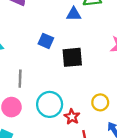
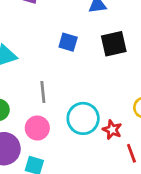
black square: (72, 57) -> (114, 44), moved

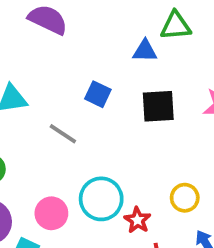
gray line: (43, 92) -> (63, 134), moved, turned -60
pink circle: (37, 128) -> (51, 213), moved

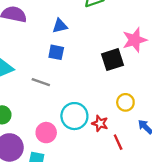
blue triangle: (145, 51) -> (60, 26), moved
black square: (158, 106) -> (112, 60), moved

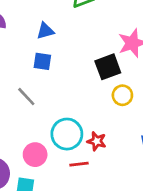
gray line: (41, 82) -> (26, 97), turned 30
yellow circle: (125, 102) -> (122, 95), moved
red line: (118, 142) -> (79, 164), moved, turned -70

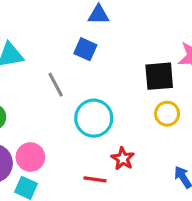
cyan circle: (67, 134) -> (94, 118), moved
pink circle: (35, 155) -> (30, 157), moved

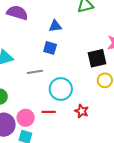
gray line: (56, 85) -> (35, 72), turned -63
red line: (95, 179) -> (49, 112), moved

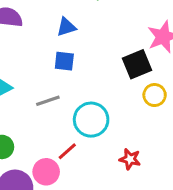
red star: (82, 111) -> (130, 159), moved
red line: (49, 112) -> (67, 151), moved, turned -32

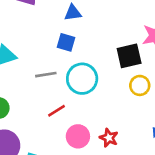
cyan circle: (91, 120) -> (82, 79), moved
red line: (67, 151) -> (57, 111), moved
pink circle: (46, 172) -> (78, 136), moved

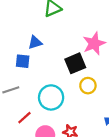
blue triangle: (73, 13) -> (35, 42), moved
cyan circle: (82, 79) -> (51, 97), moved

